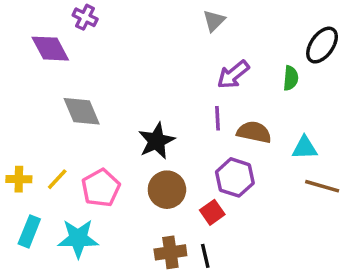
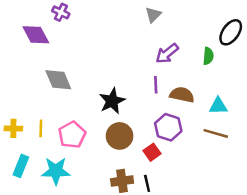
yellow line: (57, 179) -> (41, 128), turned -42
brown line: (322, 186) -> (216, 133), moved

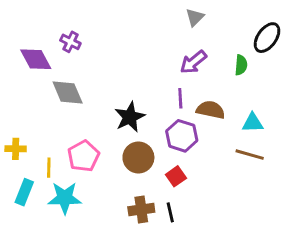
purple cross: (61, 12) -> (70, 42), moved
gray triangle: (153, 15) -> (195, 17), moved
purple diamond: (36, 35) -> (36, 59), moved
purple hexagon: (168, 127) -> (182, 136), moved
yellow line: (41, 128) -> (49, 168), moved

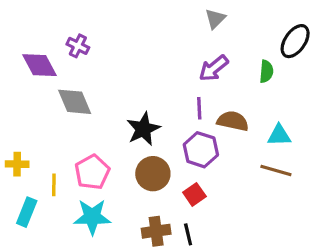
cyan star: (65, 198) -> (92, 217), moved

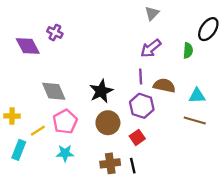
gray diamond: (75, 102) -> (54, 91), moved
yellow line: (54, 185) -> (38, 131), turned 56
cyan star: (92, 217) -> (65, 153), size x0.7

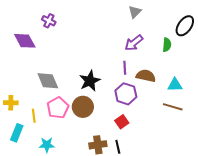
purple cross: (55, 32) -> (49, 21), moved
brown circle: (108, 123) -> (83, 107), moved
yellow line: (38, 131) -> (34, 116), turned -64
cyan star: (65, 153) -> (47, 145), moved

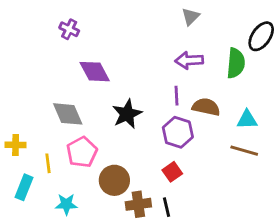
purple diamond: (25, 41) -> (95, 72), moved
purple arrow: (134, 43) -> (189, 60), turned 36
green semicircle: (167, 45) -> (236, 63), size x1.5
brown circle: (83, 107) -> (114, 180), moved

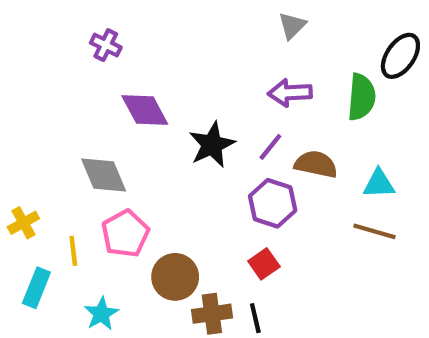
purple line: (176, 96) -> (270, 147), turned 42
black star: (127, 114) -> (212, 145), moved
yellow cross: (16, 145) -> (23, 223), turned -30
cyan star: (66, 204) -> (101, 314), turned -30

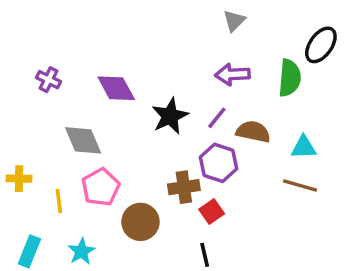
purple cross: (106, 45) -> (48, 80), moved
yellow cross: (23, 223) -> (19, 179), turned 30
cyan rectangle: (36, 288) -> (29, 251), moved
brown cross: (212, 314) -> (184, 187), moved

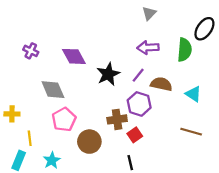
cyan triangle: (304, 147) -> (193, 94), turned 35
brown line: (300, 185) -> (191, 132), moved
yellow line: (59, 201) -> (30, 138), moved

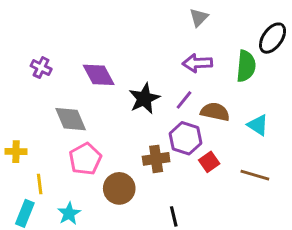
red square: (135, 135) -> (209, 162), moved

